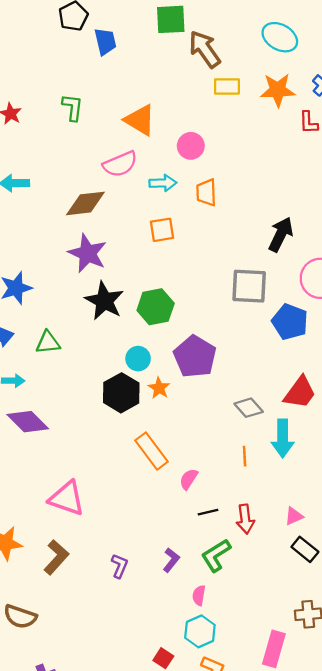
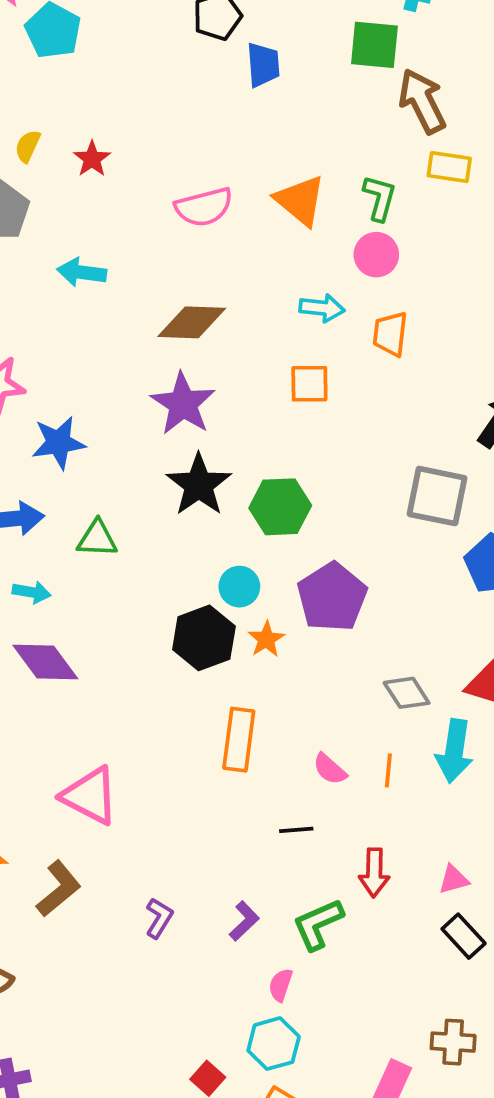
green L-shape: (73, 107) -> (380, 198), moved
pink semicircle: (120, 164) -> (204, 207), moved
orange rectangle: (152, 451) -> (239, 740), turned 36
pink semicircle: (189, 479) -> (330, 769), moved, turned -90
black line: (208, 512) -> (296, 830), moved

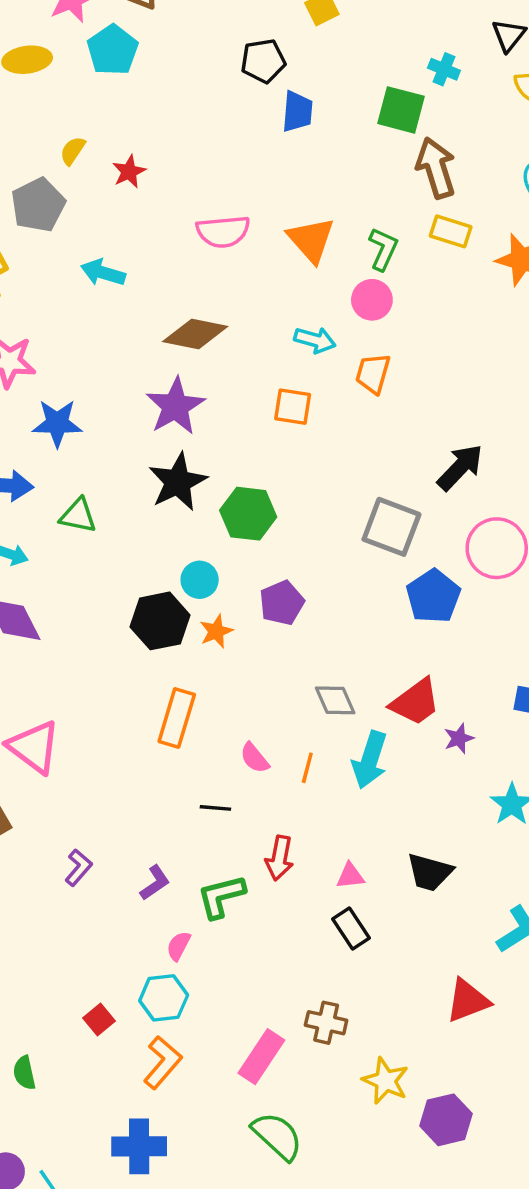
purple pentagon: (332, 597) -> (282, 603), size x0.7

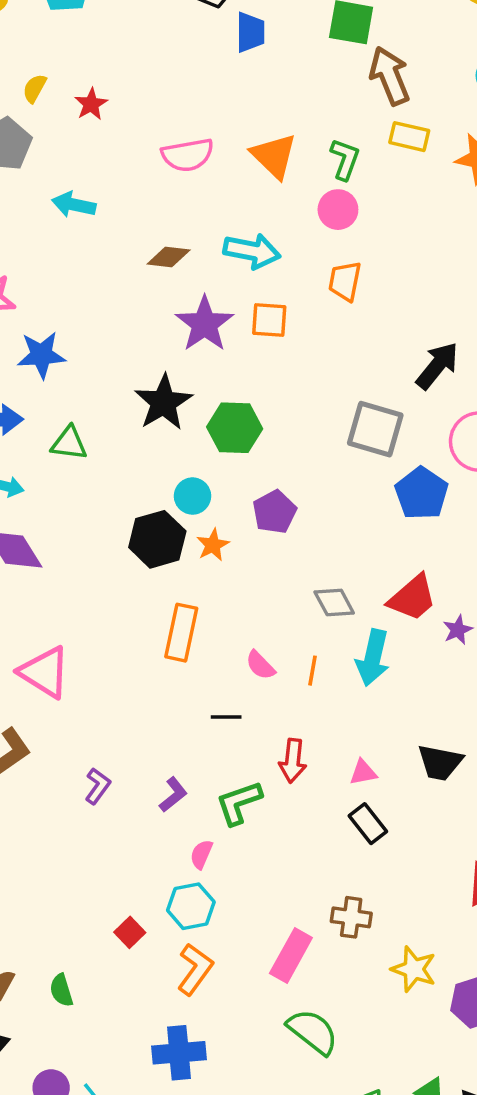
brown diamond: (195, 334) -> (169, 257), size x0.7
cyan arrow: (315, 340) -> (252, 251), moved, size x1.4
purple star: (175, 406) -> (205, 324), moved

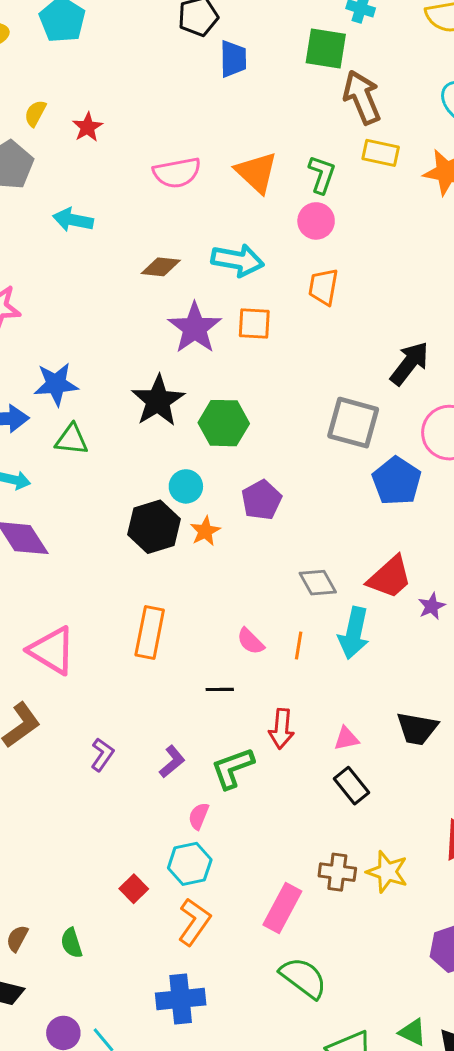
blue star: (41, 355) -> (56, 384), moved
orange rectangle: (181, 633) -> (150, 633), moved
yellow star: (414, 969) -> (387, 872), moved

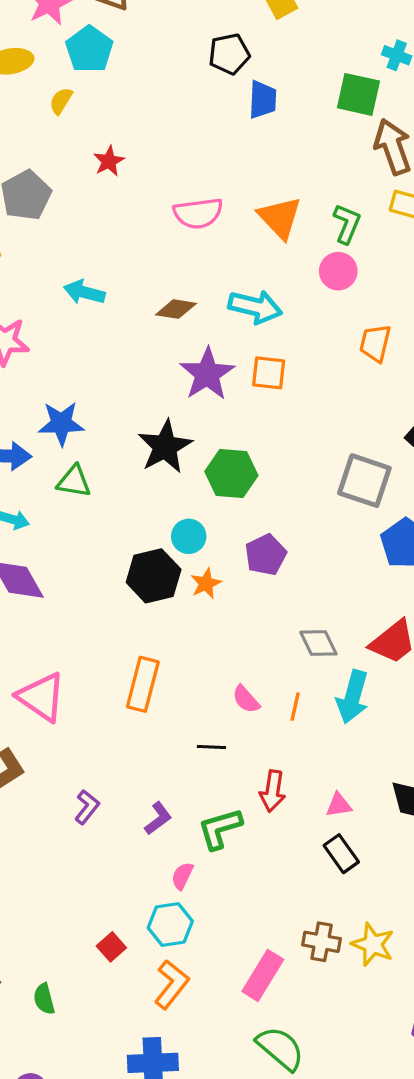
yellow semicircle: (35, 113) -> (61, 101), moved
cyan arrow: (73, 220) -> (84, 292), moved
orange trapezoid: (323, 287) -> (375, 343), moved

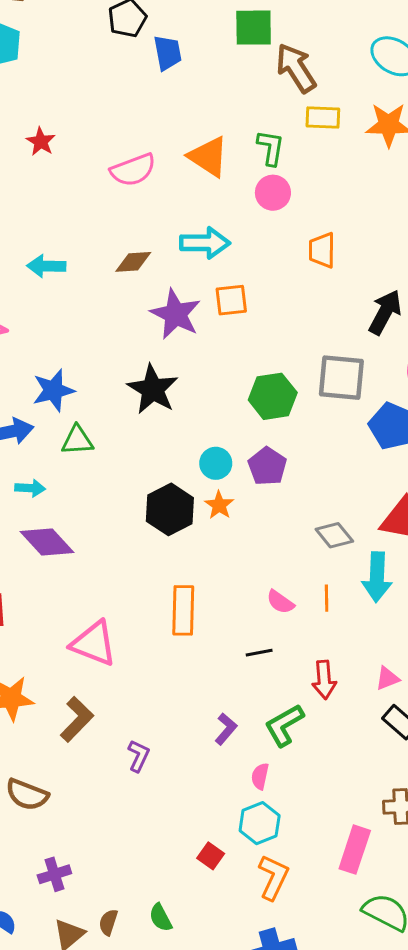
green hexagon: (231, 473) -> (273, 396), moved
cyan circle: (189, 536) -> (216, 463), moved
purple L-shape: (87, 807) -> (139, 756), moved

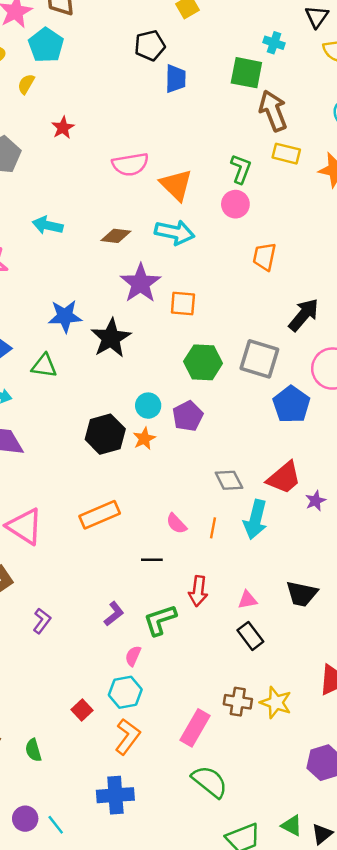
orange triangle: (208, 157) -> (176, 185), moved
orange square: (231, 300) -> (183, 304), moved
blue star: (53, 390) -> (65, 316), moved
orange rectangle: (183, 610) -> (100, 515), turned 54

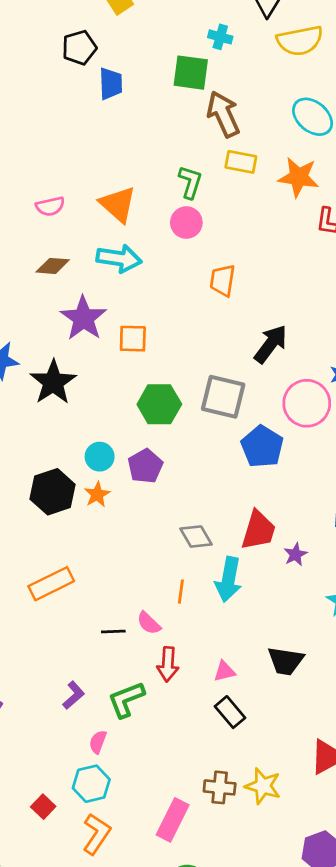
pink semicircle: (130, 164) -> (50, 206), moved, size x0.7
red trapezoid: (284, 478) -> (258, 530), turned -30
pink semicircle: (176, 524) -> (149, 623), moved

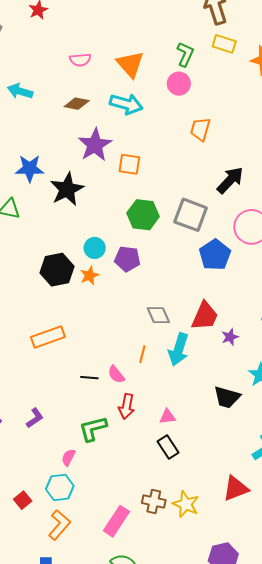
purple pentagon: (145, 466) -> (127, 259), turned 30
black trapezoid: (286, 661) -> (227, 397), moved
purple L-shape: (74, 695) -> (35, 418), moved

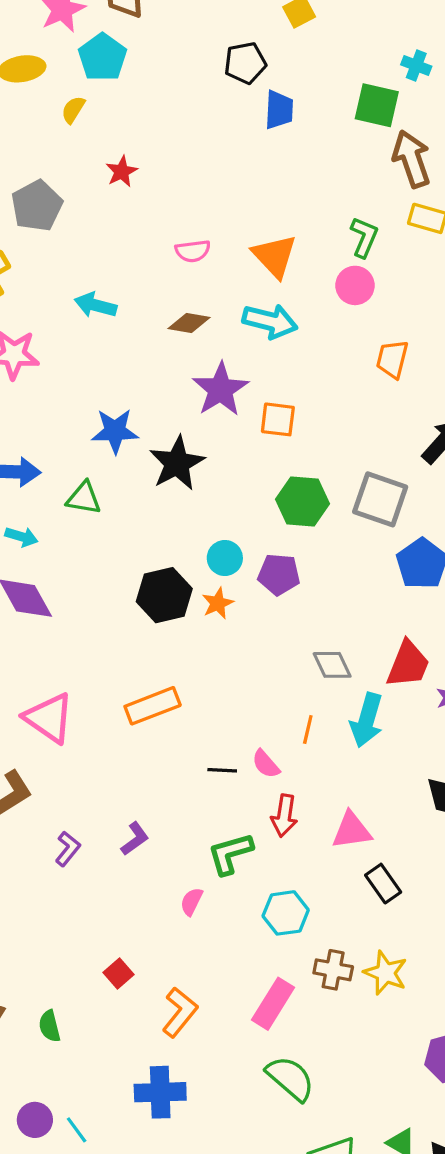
pink triangle: (167, 417) -> (352, 830), size x1.5
black rectangle: (168, 447) -> (383, 884), moved
cyan hexagon: (60, 487) -> (286, 913), moved

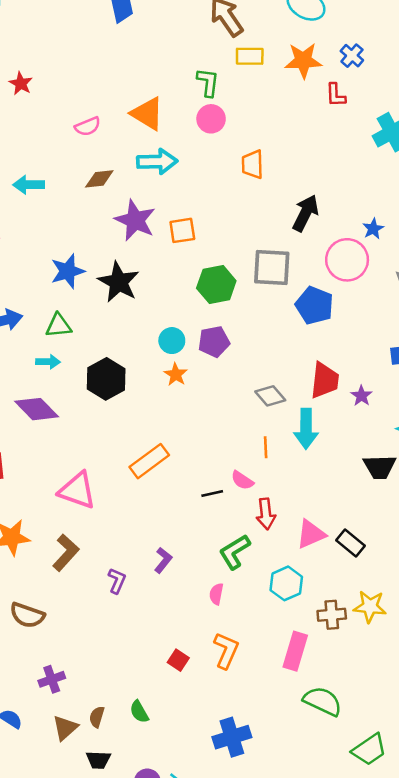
cyan arrow: (21, 537) -> (48, 362), moved
black hexagon: (164, 595) -> (106, 379), moved
pink triangle: (352, 830) -> (311, 534), moved
orange L-shape: (180, 1012) -> (226, 650), moved

